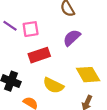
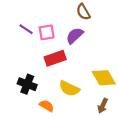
purple semicircle: (72, 38) -> (75, 36), moved

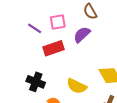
pink square: (47, 32) -> (58, 22), moved
red rectangle: (55, 58) -> (54, 48), moved

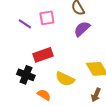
purple semicircle: (82, 35) -> (82, 29), moved
red rectangle: (54, 48) -> (43, 55), moved

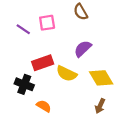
purple semicircle: (82, 29) -> (83, 49), moved
yellow semicircle: (65, 79) -> (67, 74), moved

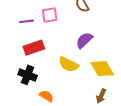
purple line: (23, 29) -> (26, 21), turned -40
red rectangle: (43, 63) -> (34, 48), moved

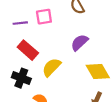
red rectangle: (34, 48) -> (28, 50), turned 60
yellow semicircle: (69, 64) -> (51, 67), moved, turned 108

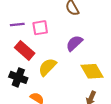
pink square: (44, 17) -> (40, 28), moved

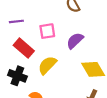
pink square: (40, 28) -> (47, 31), moved

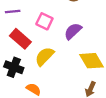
pink square: (47, 31) -> (44, 21), turned 35

